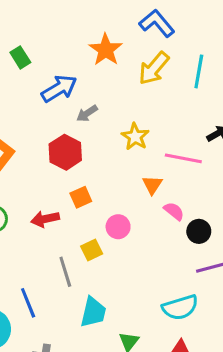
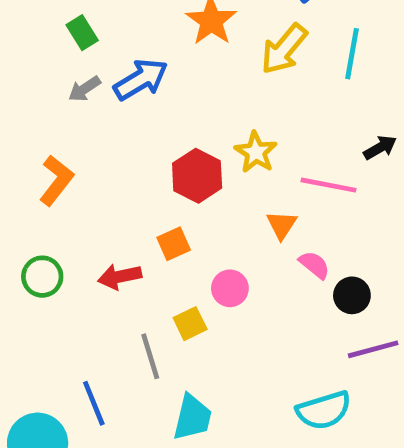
gray arrow: (87, 113) -> (84, 89), moved
red hexagon: (65, 152) -> (197, 176), moved

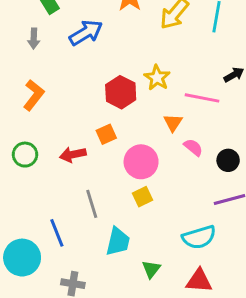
gray arrow: (84, 89) -> (34, 38), moved, turned -54
pink circle: (230, 288) -> (141, 162), size x1.5
black circle: (352, 295) -> (228, 160), moved
yellow square: (190, 324) -> (142, 197), moved

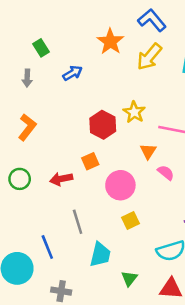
blue arrow: (86, 33) -> (73, 73), size x0.7
yellow square: (142, 197) -> (130, 221), moved

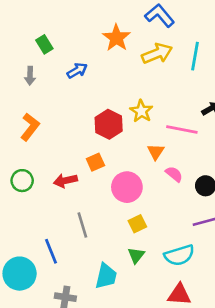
yellow arrow: (149, 57) -> (157, 53), turned -152
cyan trapezoid: (100, 255) -> (106, 276), moved
green triangle: (129, 278) -> (136, 255), moved

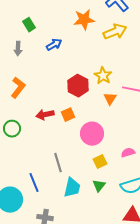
orange star: (116, 38) -> (84, 20), turned 30
orange triangle: (156, 152) -> (110, 99), moved
pink semicircle: (174, 174) -> (128, 153), moved, turned -56
red arrow: (65, 181) -> (45, 115), moved
cyan trapezoid: (106, 276) -> (72, 188), moved

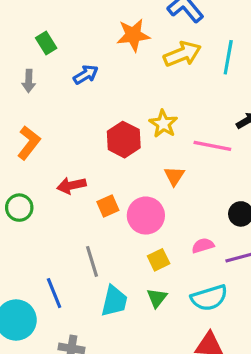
orange triangle: (110, 99) -> (174, 176), moved
orange square: (68, 115) -> (108, 206), moved

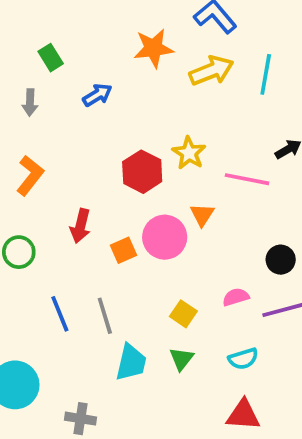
red arrow: (71, 185) -> (81, 226), turned -64
pink circle: (146, 216) -> (165, 237), moved
yellow square: (159, 260) -> (183, 314), turned -30
blue line: (54, 293) -> (60, 314), moved
cyan semicircle: (209, 298) -> (243, 359), size x0.7

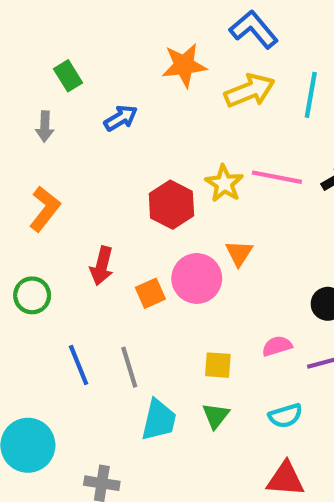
pink line: (247, 179) -> (277, 177), moved
yellow square: (183, 314) -> (218, 365), turned -30

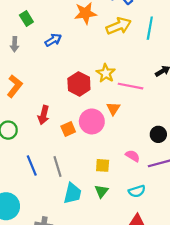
pink line: (277, 177) -> (130, 86), moved
pink semicircle: (277, 346) -> (133, 156), turned 48

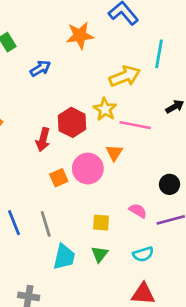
yellow arrow: (119, 26) -> (125, 76), moved
red arrow: (44, 115) -> (43, 140), moved

